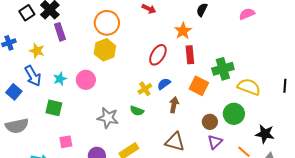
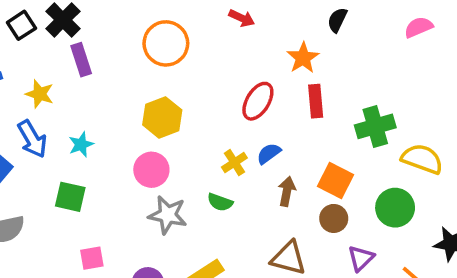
yellow hexagon: (105, 50) -> (162, 117), moved
pink circle: (86, 80) -> (151, 170), moved
orange square: (199, 86) -> (336, 181), moved
brown circle: (210, 122) -> (334, 218), moved

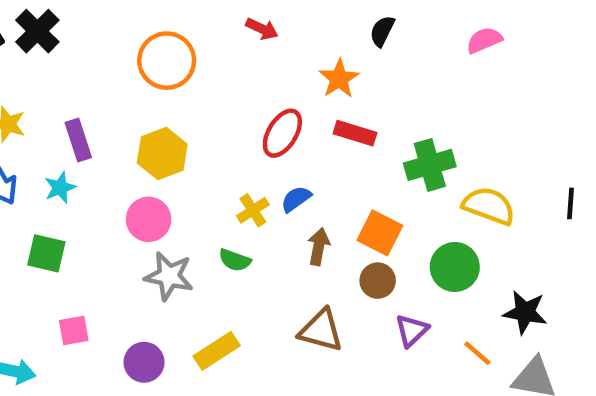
purple rectangle: (81, 60) -> (78, 140), moved
red rectangle: (316, 101) -> (355, 133), turned -68

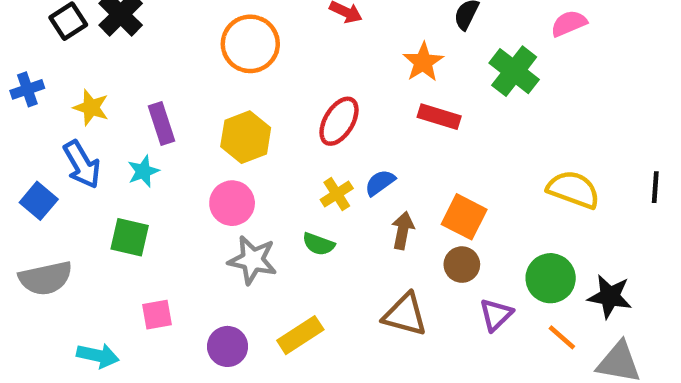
red ellipse: (282, 133) -> (339, 121), moved
green cross: (430, 165) -> (514, 71), moved, turned -36
green circle: (455, 267) -> (551, 278), moved

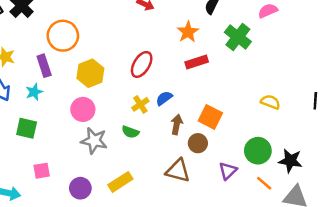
orange circle: (250, 44) -> (63, 36), moved
red rectangle: (439, 117) -> (197, 62), turned -35
yellow semicircle: (573, 189) -> (270, 102), size x0.7
brown circle: (462, 265) -> (198, 143), moved

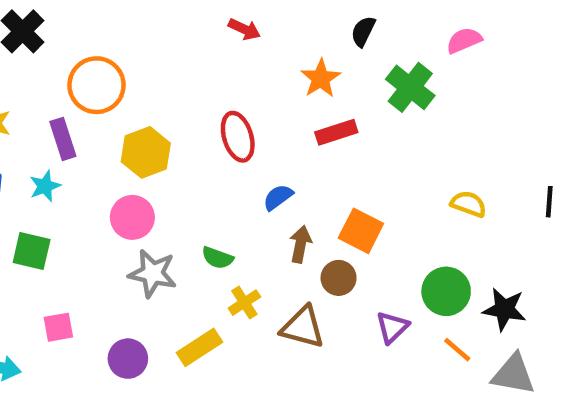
red ellipse: (142, 64) -> (238, 137), turned -48
yellow cross: (140, 104) -> (244, 303), moved

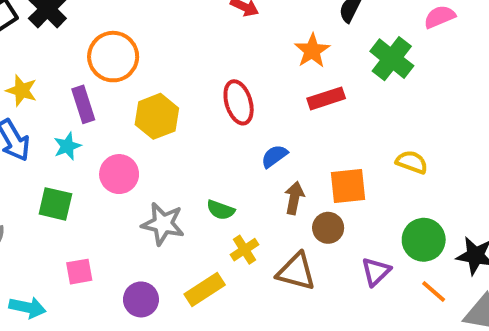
yellow semicircle: (469, 204) -> (412, 162), moved
pink circle: (132, 217) -> (119, 174), moved
orange square: (361, 231) -> (348, 186), turned -33

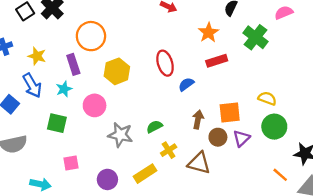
blue semicircle: (274, 156) -> (186, 84), moved
green semicircle: (221, 210) -> (154, 127), turned 133
green circle: (424, 240) -> (274, 127), moved
purple triangle: (376, 272) -> (241, 138), moved

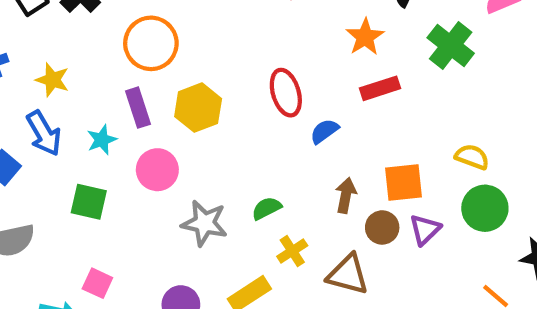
purple rectangle: (73, 64) -> (138, 108), moved
pink square: (71, 163) -> (97, 283), moved, turned 35

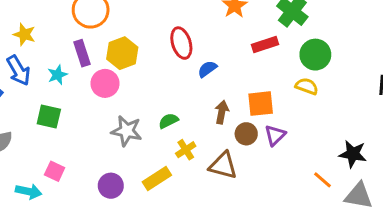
red rectangle: (380, 88) -> (265, 44), moved
pink circle: (157, 170) -> (105, 83), moved
green circle: (485, 208) -> (315, 55), moved

